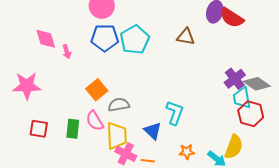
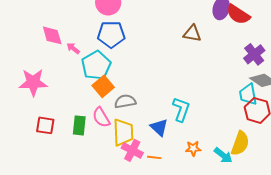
cyan pentagon: (135, 40) -> (96, 65), moved
pink arrow: (67, 52) -> (73, 48), turned 144
purple cross: (235, 79) -> (254, 54), moved

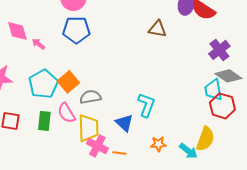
cyan pentagon: (96, 65) -> (43, 84), moved

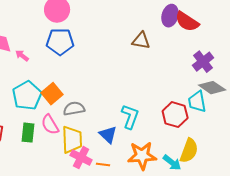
red hexagon: (222, 106) -> (175, 115), moved
orange star: (158, 144) -> (142, 156), size x1.8

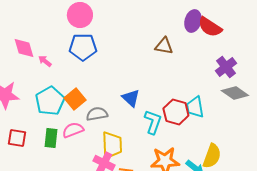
cyan trapezoid: (197, 102) -> (195, 107), moved
red hexagon: (175, 115) -> (176, 112), moved
pink semicircle: (50, 125) -> (73, 130), turned 100
blue triangle: (108, 135) -> (131, 98), moved
yellow trapezoid: (72, 140) -> (112, 145), moved

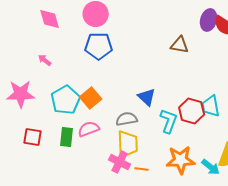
pink diamond: (24, 48) -> (50, 19), moved
pink arrow: (45, 61) -> (45, 60), moved
gray semicircle: (97, 114) -> (127, 119), moved

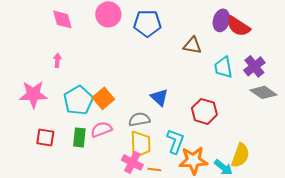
blue pentagon: (99, 46) -> (147, 23), moved
pink arrow: (45, 60) -> (57, 60), turned 56
cyan trapezoid: (211, 106) -> (223, 67), moved
cyan L-shape: (169, 121) -> (175, 141), moved

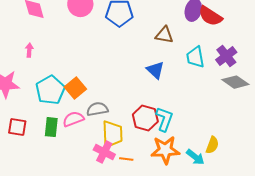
blue triangle: (159, 97) -> (155, 70), moved
red hexagon: (204, 111) -> (145, 118), moved
gray semicircle: (139, 119) -> (97, 109), moved
cyan L-shape: (175, 141) -> (164, 119), moved
yellow semicircle: (240, 155) -> (212, 145), size x0.7

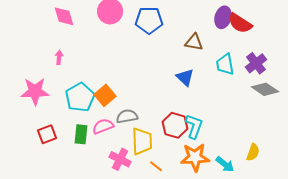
red square: (17, 127) -> (47, 134), turned -30
yellow semicircle: (212, 145) -> (253, 152), moved
pink cross: (104, 152) -> (120, 159), moved
orange line: (126, 159) -> (156, 166), turned 32

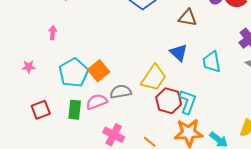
cyan trapezoid: (225, 64) -> (212, 62), moved
pink star: (35, 91) -> (29, 67), size x0.5
yellow trapezoid: (142, 141) -> (154, 78), moved, turned 36

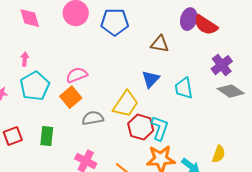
blue triangle: (179, 53) -> (151, 79), turned 30
cyan pentagon: (74, 73) -> (35, 86), moved
pink semicircle: (97, 102) -> (77, 75), moved

